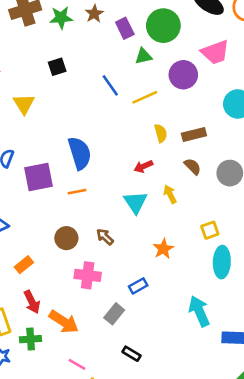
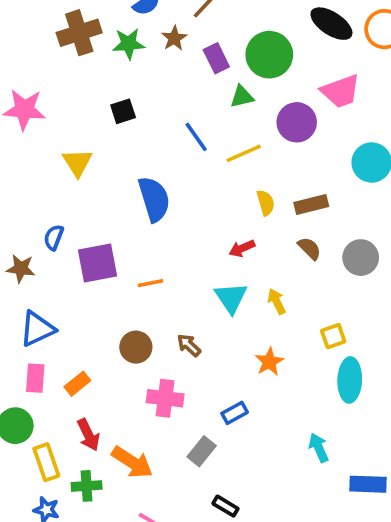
blue semicircle: (80, 153) -> (154, 199), moved
yellow arrow: (170, 194) -> (277, 301), moved
cyan arrow: (199, 311) -> (319, 448), size x0.7

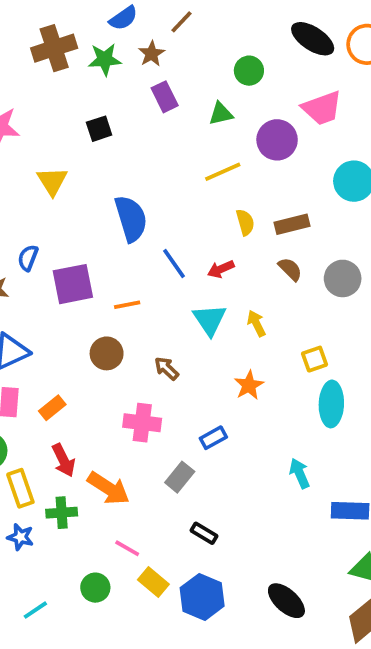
green circle: (269, 55) -> (249, 71), size x0.6
purple rectangle: (216, 58) -> (165, 97), moved
blue line: (196, 137) -> (174, 264), moved
brown circle: (136, 347) -> (107, 353), moved

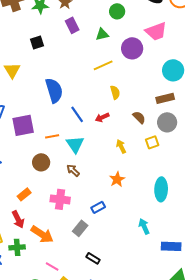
brown rectangle: (292, 224) -> (165, 98), moved
cyan triangle: (210, 320) -> (75, 144), moved
yellow square: (315, 359) -> (152, 142), moved
orange rectangle: (52, 408) -> (24, 194), moved

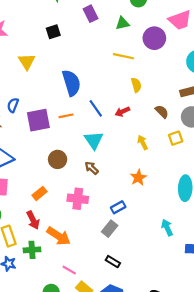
yellow line: (103, 65) -> (123, 56), turned 36
orange line: (52, 136) -> (66, 116), moved
gray rectangle: (80, 228) -> (110, 229), moved

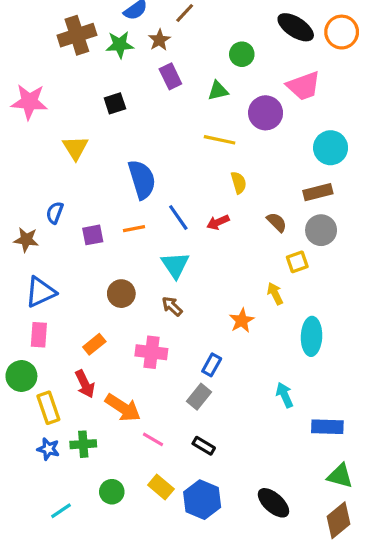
purple square: (38, 120) -> (93, 235), size x0.6
yellow arrow: (143, 142) -> (275, 294), moved
blue rectangle: (118, 207) -> (212, 365), turned -32
green cross: (32, 250) -> (83, 444), moved
pink line: (69, 270) -> (153, 439), moved

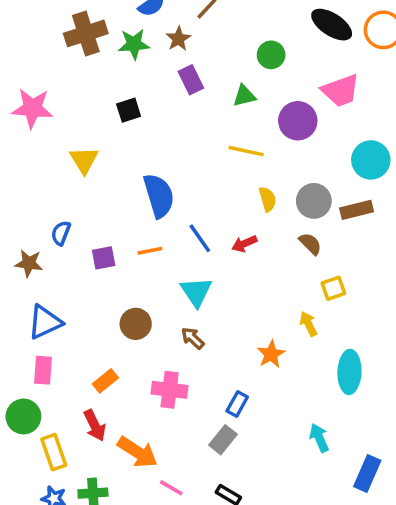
gray circle: (321, 230) -> (314, 201), moved
blue rectangle: (327, 427) -> (367, 473), turned -68

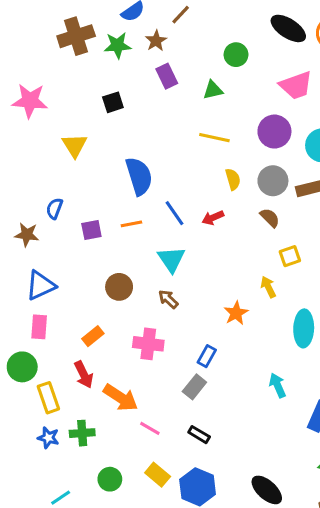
purple circle: (298, 121) -> (274, 132), moved

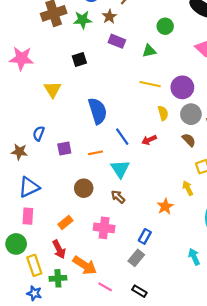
purple rectangle: (167, 76) -> (117, 41), turned -42
purple circle: (274, 132) -> (182, 87), moved
orange line: (131, 224) -> (95, 153), moved
green cross: (82, 433) -> (58, 278), moved

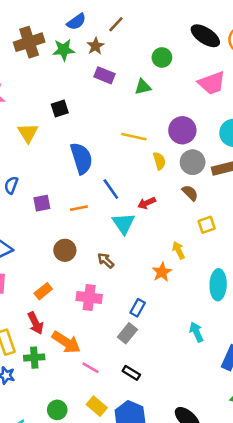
black square: (79, 59) -> (60, 109), moved
yellow line: (150, 84) -> (134, 137), moved
red arrow: (149, 140) -> (147, 203), moved
cyan triangle: (120, 169) -> (124, 223), moved
yellow arrow: (188, 188) -> (179, 250), moved

